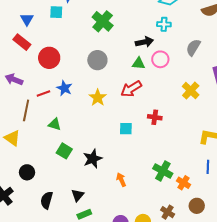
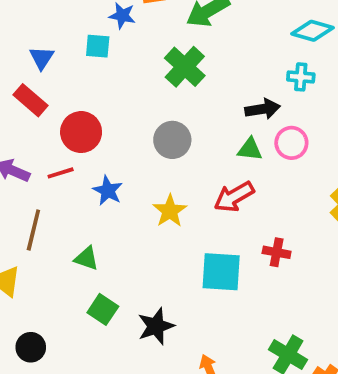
red line: (43, 93) -> (61, 173), moved
cyan square: (126, 129) -> (221, 272), size x1.6

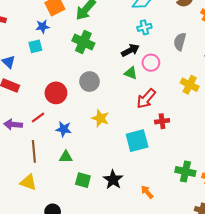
red circle: (81, 132) -> (56, 93), moved
green triangle: (250, 149) -> (131, 73), turned 32
blue star: (108, 191) -> (64, 129), moved
red arrow: (234, 197) -> (146, 99), moved

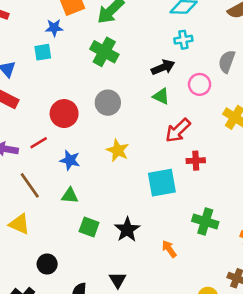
pink circle: (151, 63) -> (200, 84), moved
brown line: (34, 151) -> (30, 185), turned -35
green cross: (185, 171) -> (205, 222), moved

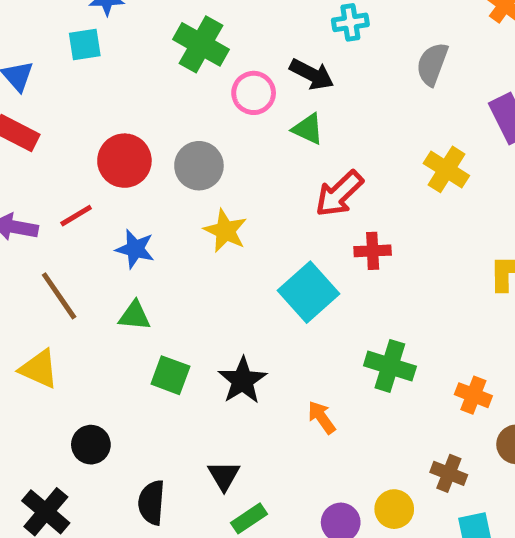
black arrow: (163, 67) -> (312, 74), turned 50
pink circle: (200, 84) -> (254, 93), moved
gray circle: (108, 103) -> (199, 166), moved
cyan square: (162, 183) -> (308, 292), turned -32

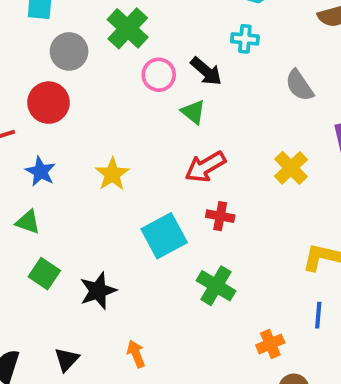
gray semicircle: (432, 64) -> (299, 85), turned -68
gray circle: (199, 166) -> (69, 51), moved
green cross: (390, 366) -> (216, 286), moved
orange cross: (473, 395) -> (270, 344), turned 32
orange arrow: (322, 417) -> (136, 354), moved

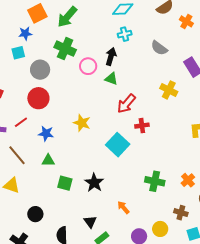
black arrow: (206, 71) -> (111, 57), turned -96
green cross: (216, 286) -> (155, 181), moved

